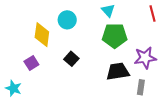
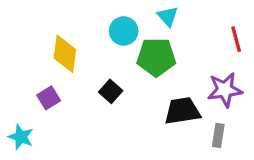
red line: (152, 14) -> (236, 39), moved
cyan circle: (67, 20) -> (124, 31), moved
green pentagon: (115, 36) -> (156, 57), moved

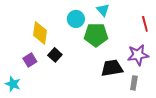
black square: (111, 91) -> (55, 55), moved

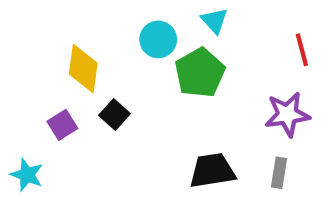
green pentagon: (96, 35) -> (200, 73), turned -30
black trapezoid: (112, 68) -> (212, 171), moved

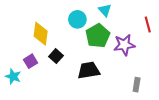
purple star: (287, 114) -> (124, 45), moved
black trapezoid: (212, 171) -> (89, 70), moved
cyan star: (27, 175) -> (13, 76), moved

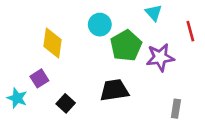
cyan triangle: (105, 10) -> (154, 13), moved
black square: (56, 56) -> (66, 103), moved

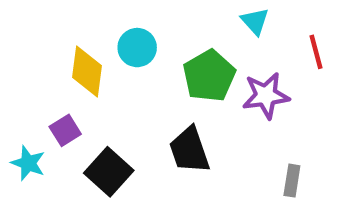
cyan circle: (100, 25) -> (137, 48), moved
black trapezoid: (114, 90) -> (189, 150), turned -100
black square: (66, 103) -> (109, 172), size x1.5

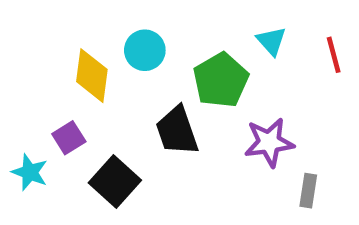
cyan triangle: (255, 21) -> (271, 41), moved
purple star: (266, 96) -> (269, 142), moved
black trapezoid: (189, 150) -> (177, 131), moved

